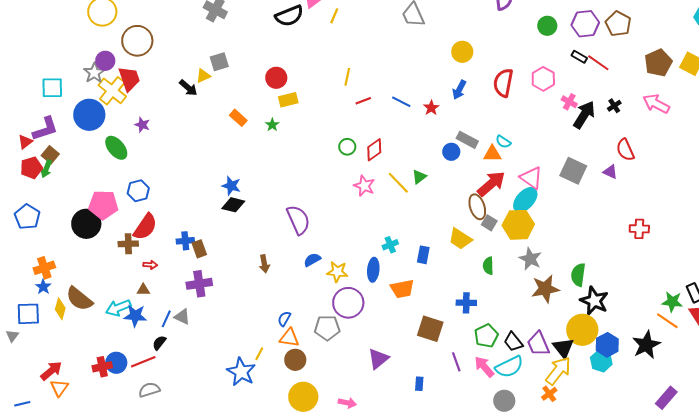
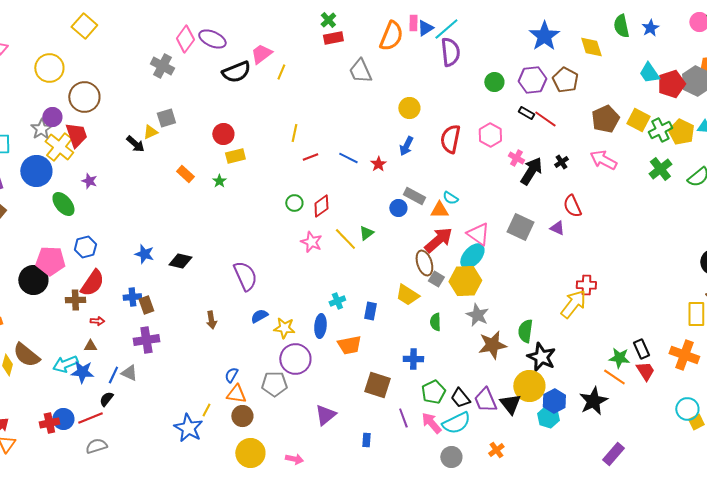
blue star: (231, 186) -> (144, 254), moved
yellow arrow: (558, 371) -> (573, 304), moved

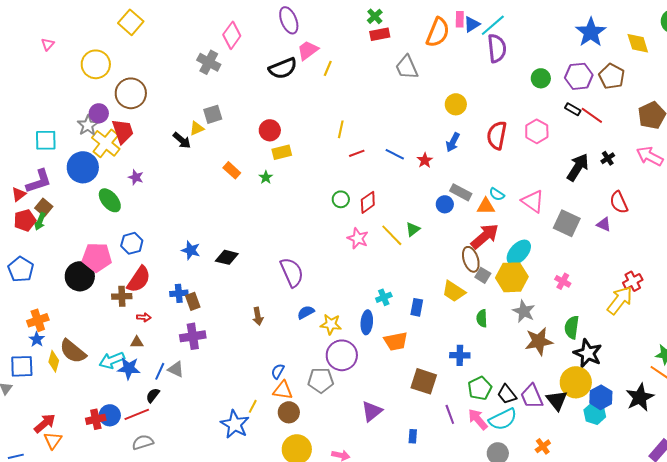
purple ellipse: (212, 39) -> (289, 20), moved, turned 44
pink cross: (516, 158) -> (563, 281), moved
pink triangle: (478, 234) -> (533, 201), moved
red cross: (586, 285) -> (633, 281), turned -30

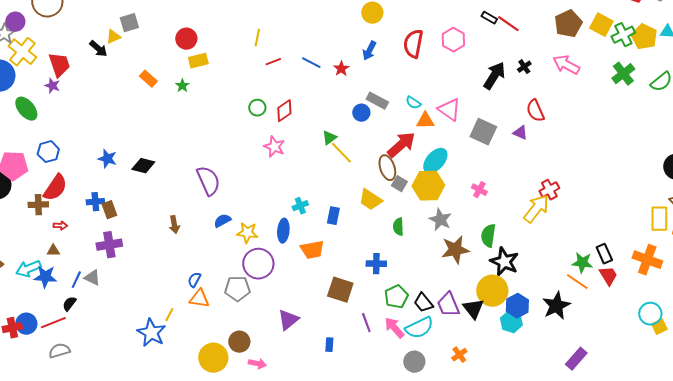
red trapezoid: (123, 131) -> (59, 65), moved
orange triangle: (486, 206) -> (425, 121), moved
yellow line: (392, 235) -> (341, 153), moved
brown circle: (289, 412) -> (239, 342), moved

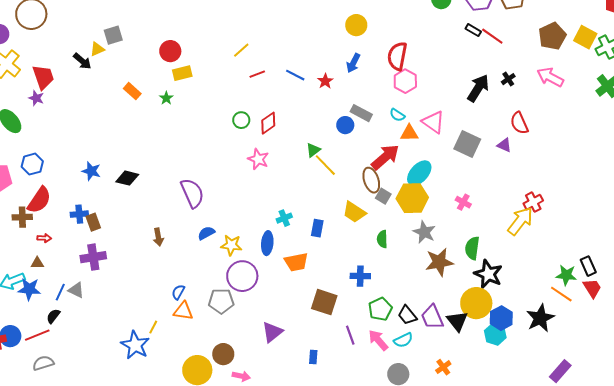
yellow line: (257, 38) -> (241, 50), turned 36
pink hexagon: (453, 40) -> (405, 81), moved
cyan semicircle: (419, 328) -> (403, 340), size x0.7

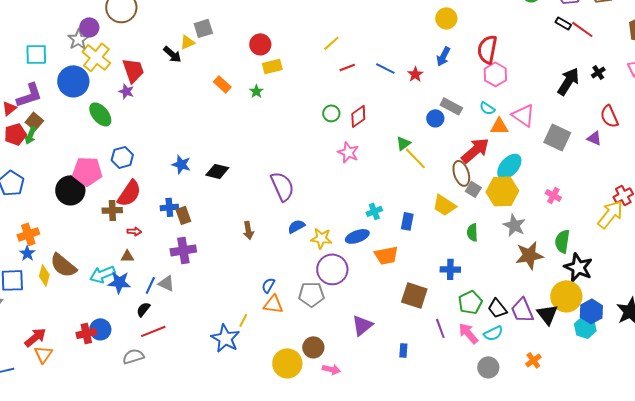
blue ellipse: (267, 243) -> (357, 236), turned 65
red line: (37, 335) -> (153, 331), moved

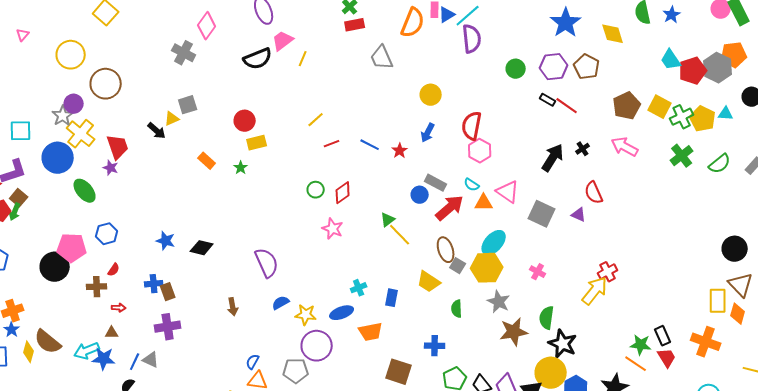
red arrow: (475, 150) -> (450, 208), moved
red semicircle: (129, 193) -> (114, 270), size x0.5

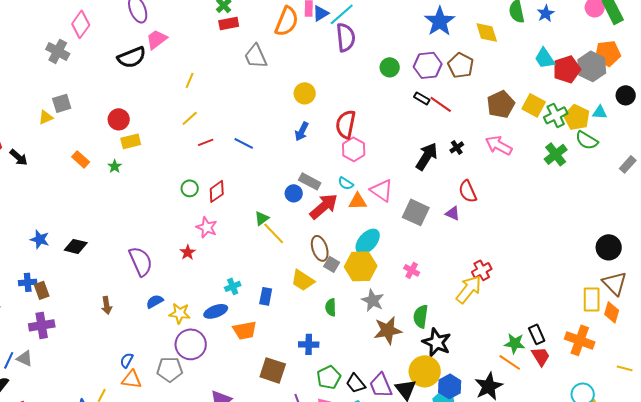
yellow line: (303, 59) -> (190, 80), moved
black arrow: (157, 131) -> (19, 157), moved
red star: (400, 151) -> (188, 252), moved
green semicircle: (720, 164) -> (587, 140), moved, turned 70

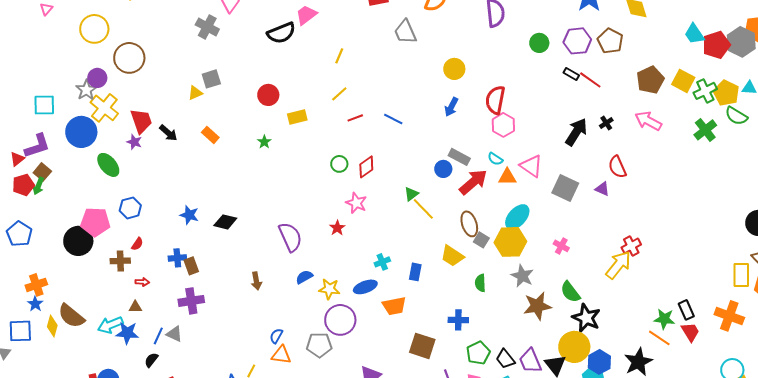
yellow rectangle: (131, 141) -> (297, 117), moved
orange rectangle: (81, 159) -> (210, 135), moved
green semicircle: (421, 316) -> (570, 292), turned -45

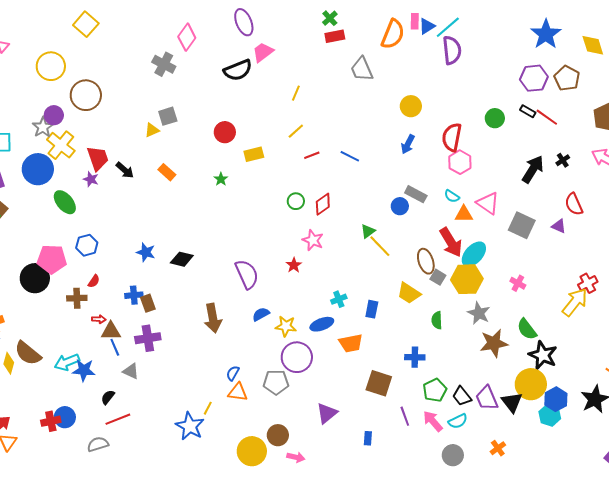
green circle: (539, 43) -> (495, 118), moved
red arrow: (473, 182) -> (451, 242), moved, turned 100
brown arrow: (256, 281) -> (213, 318), size x1.6
brown triangle: (135, 307) -> (111, 331), moved, size x1.5
blue line: (158, 336) -> (115, 347), moved, turned -48

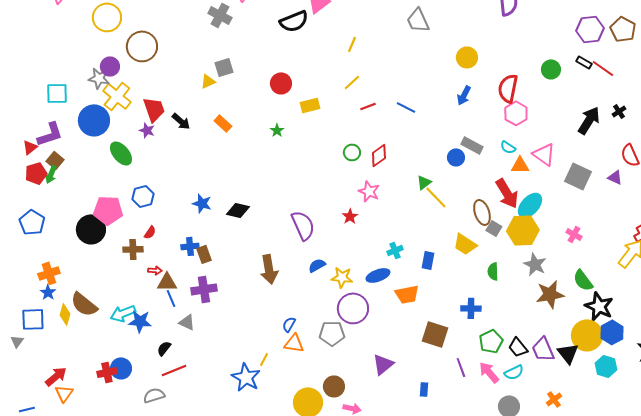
gray star: (43, 127) -> (99, 78), turned -30
blue hexagon: (556, 399) -> (612, 332), moved

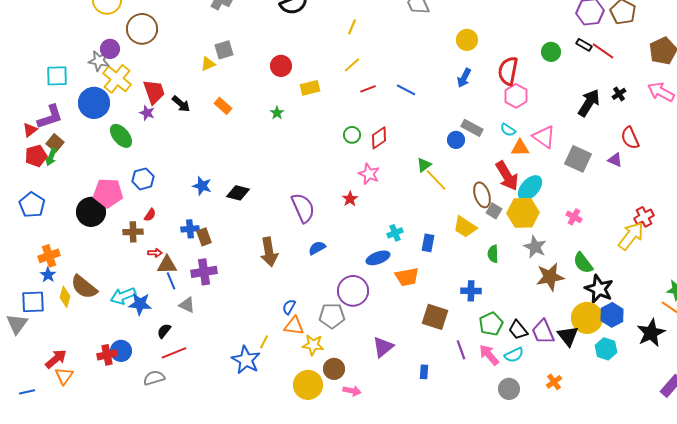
yellow star: (342, 277) -> (313, 345), moved
gray triangle: (17, 341) -> (17, 324), size x1.6

